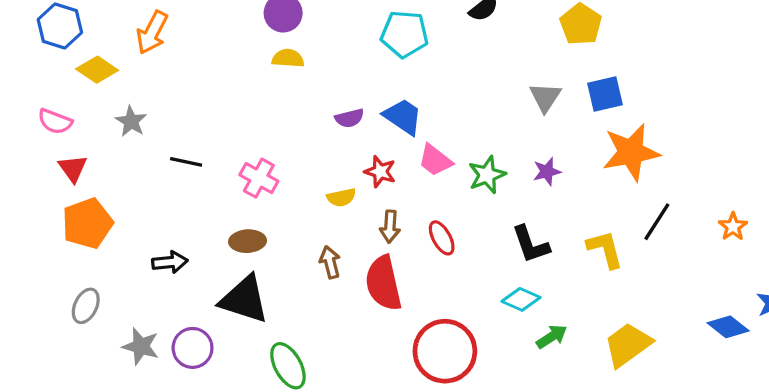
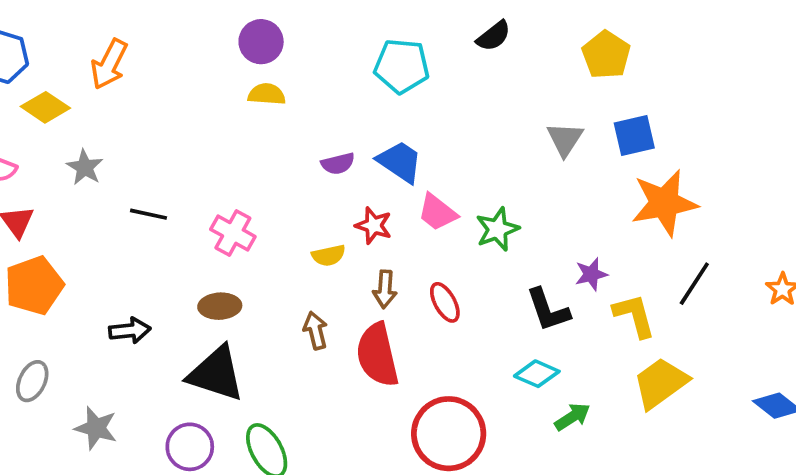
purple star: (547, 172) -> (591, 274), moved
yellow trapezoid: (628, 345) -> (661, 383), moved
purple circle: (193, 348) -> (190, 447), moved

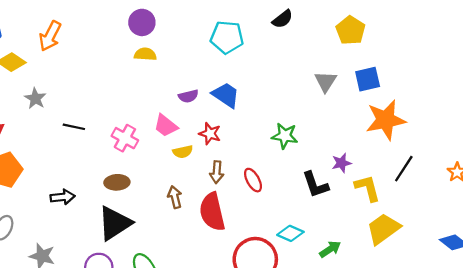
pink trapezoid: (437, 212) -> (166, 126), moved
green star: (497, 229) -> (285, 136), turned 30
black triangle: (216, 374) -> (115, 223), turned -51
cyan diamond: (537, 374) -> (290, 233), moved

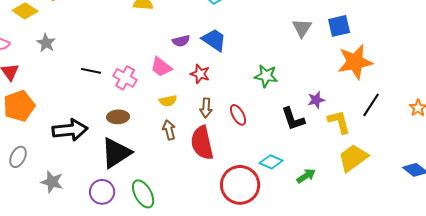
black line: (74, 127) -> (91, 71), moved
yellow semicircle: (183, 152) -> (168, 101), moved
black arrow: (63, 197) -> (70, 130), size x1.6

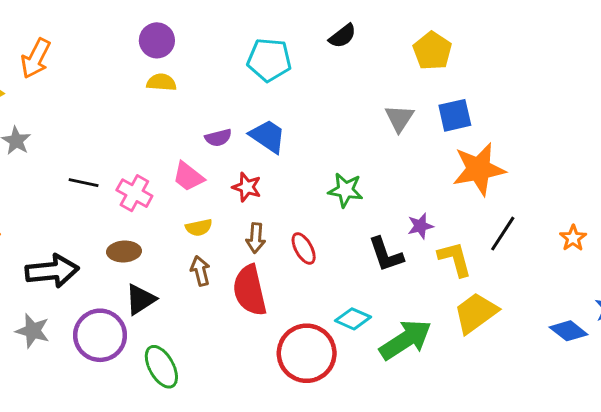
black triangle: (116, 153) -> (140, 299), moved, size x0.7
green arrow: (306, 176) -> (405, 340), size x1.8
gray star: (52, 182) -> (33, 331), moved
purple circle: (102, 192) -> (100, 335), moved, size x1.4

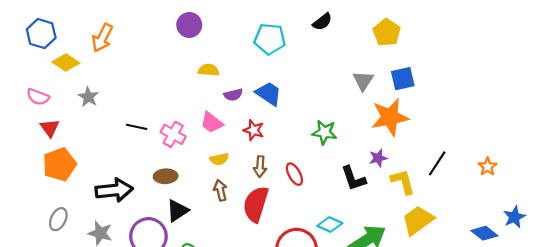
yellow semicircle: (161, 82) -> (209, 70), moved
orange star: (479, 169) -> (390, 117), moved
red semicircle: (250, 290) -> (256, 204), turned 30

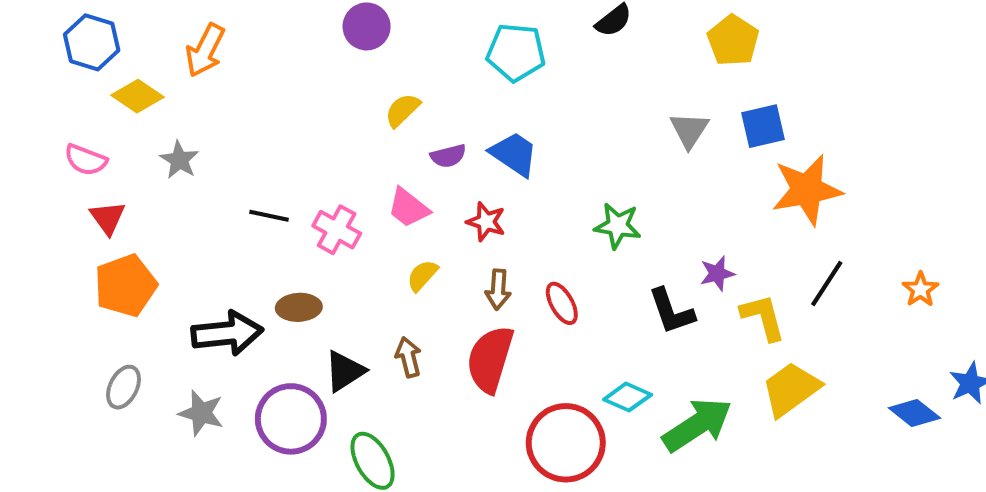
yellow semicircle: (209, 70) -> (402, 110), turned -48
orange star: (390, 117) -> (807, 190), moved
yellow semicircle: (219, 159) -> (422, 275), turned 144
brown ellipse: (166, 176) -> (299, 307), moved
brown arrow: (220, 190) -> (408, 357), moved

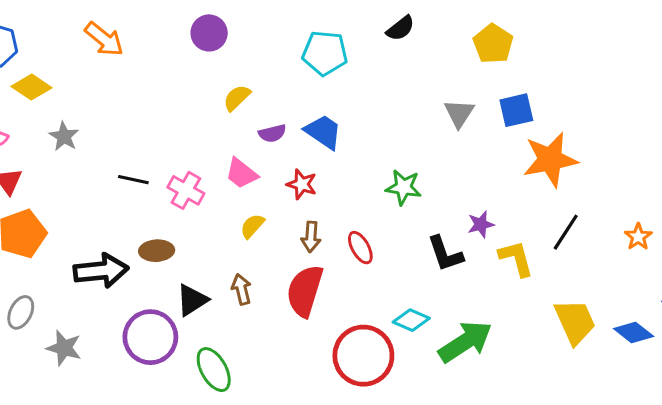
orange arrow: (205, 50) -> (104, 39), moved, turned -78
yellow trapezoid: (791, 389) -> (575, 322), moved, turned 102
gray star: (201, 413) -> (64, 348), moved

